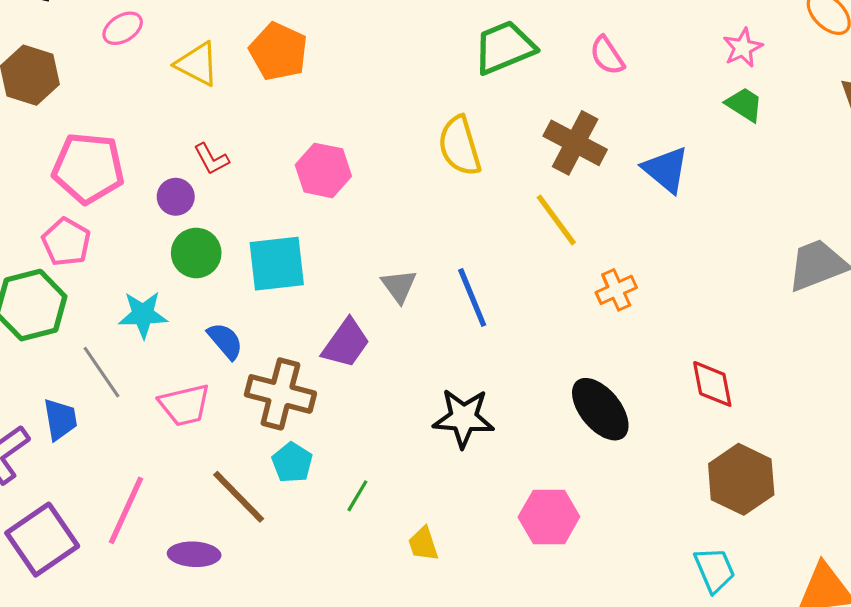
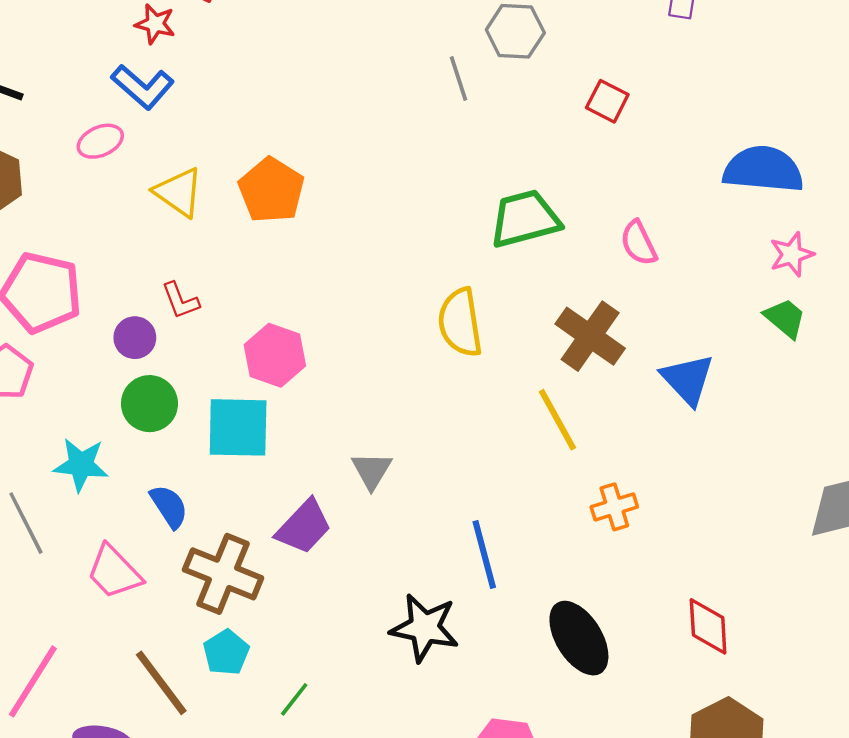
pink hexagon: (323, 170) -> (275, 355), moved
blue line: (472, 297) -> (484, 554), moved
pink trapezoid: (185, 405) -> (114, 572), turned 52

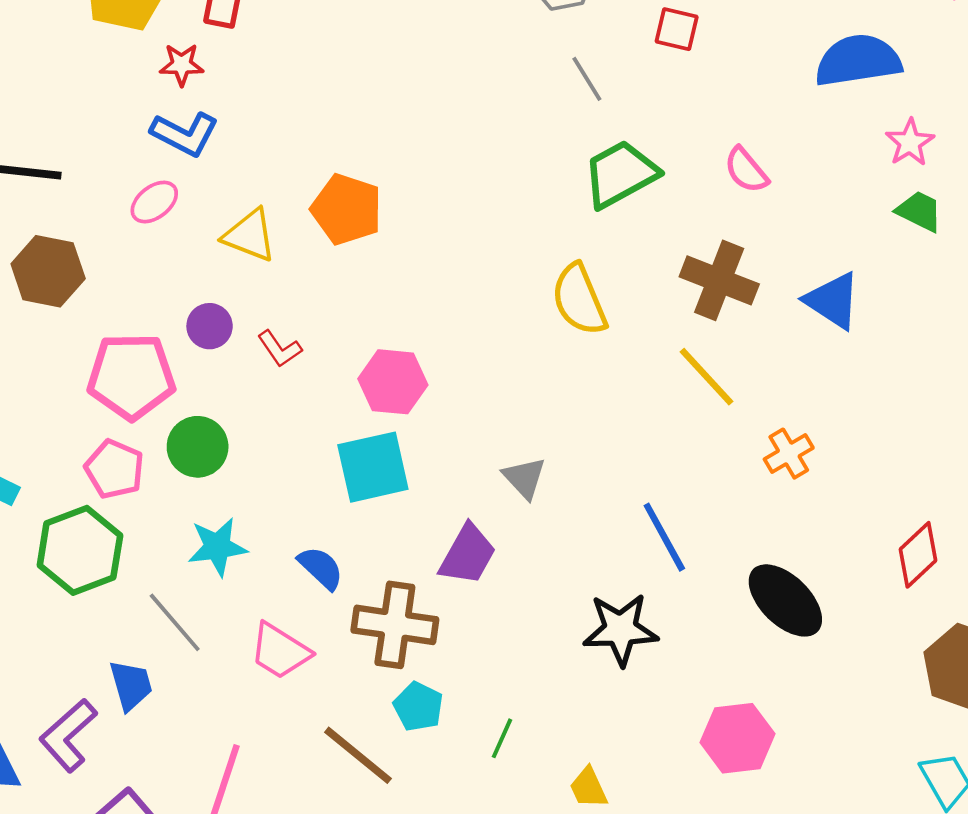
gray line: (458, 79) -> (587, 79), moved
purple circle: (135, 338) -> (210, 326), moved
green circle: (149, 404) -> (198, 447), moved
red diamond: (708, 626) -> (918, 555), turned 64

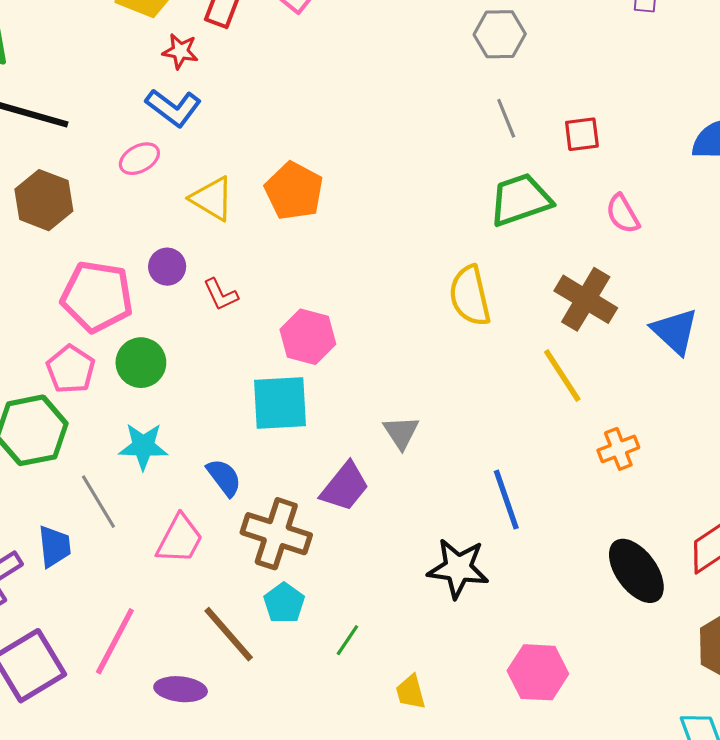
red square: (677, 29) -> (582, 134), moved, turned -30
black ellipse: (785, 600) -> (636, 571), moved
pink trapezoid: (280, 651) -> (180, 539), turned -104

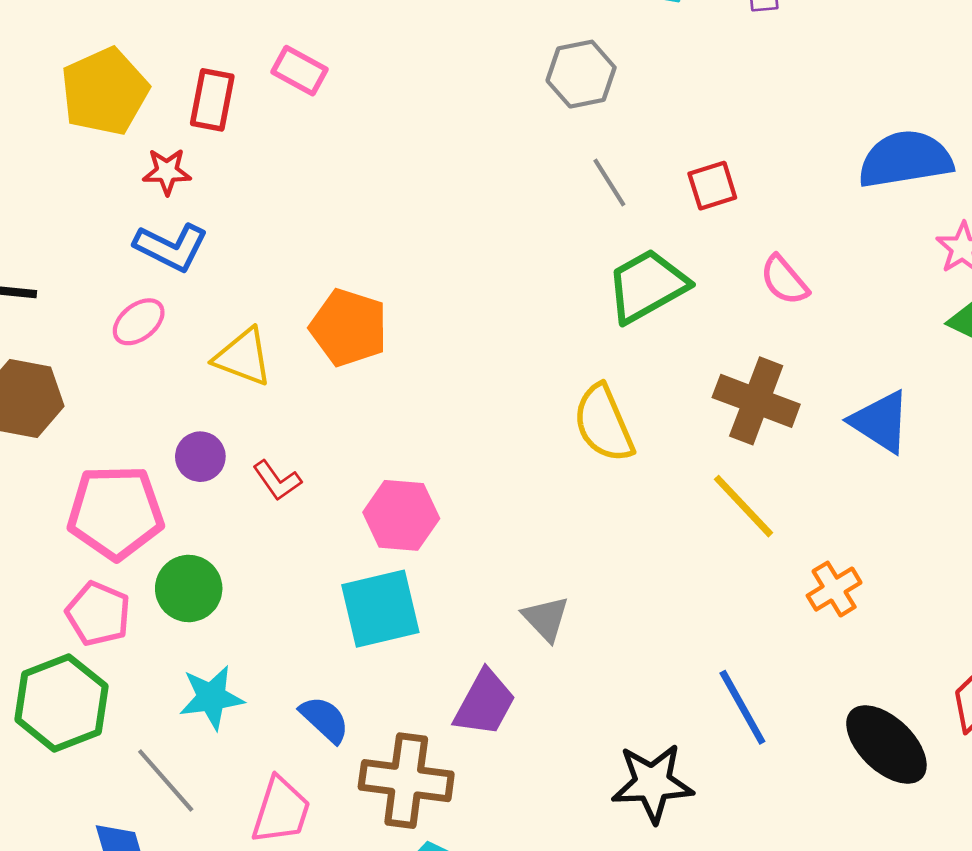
blue line: (506, 500) -> (742, 707), moved

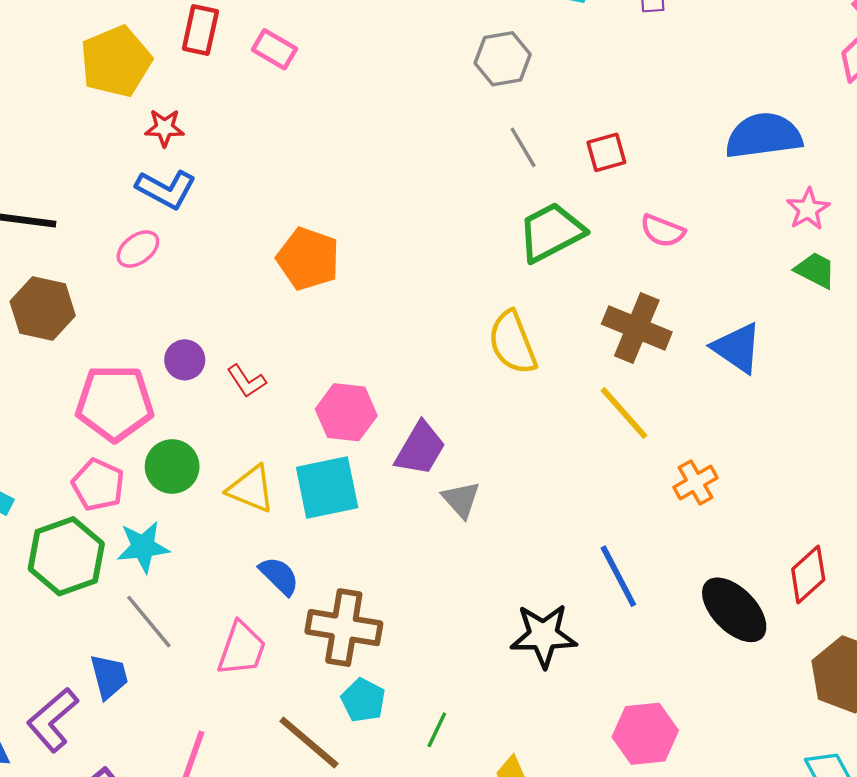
red rectangle: (212, 100) -> (200, 30), moved
pink semicircle: (784, 280) -> (663, 231), turned -30
yellow triangle: (243, 357) -> (251, 489), moved
cyan star: (211, 697) -> (143, 547), moved
purple trapezoid: (485, 703) -> (420, 449), moved

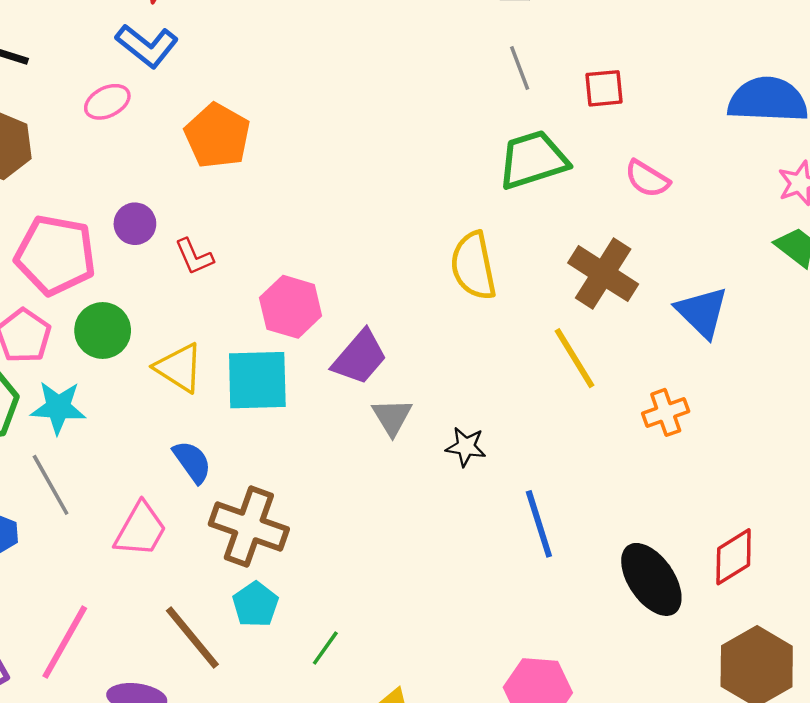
orange pentagon: (308, 259) -> (217, 136), moved
orange cross: (695, 483) -> (666, 412), moved
black star: (544, 635) -> (466, 447), moved, size x0.6

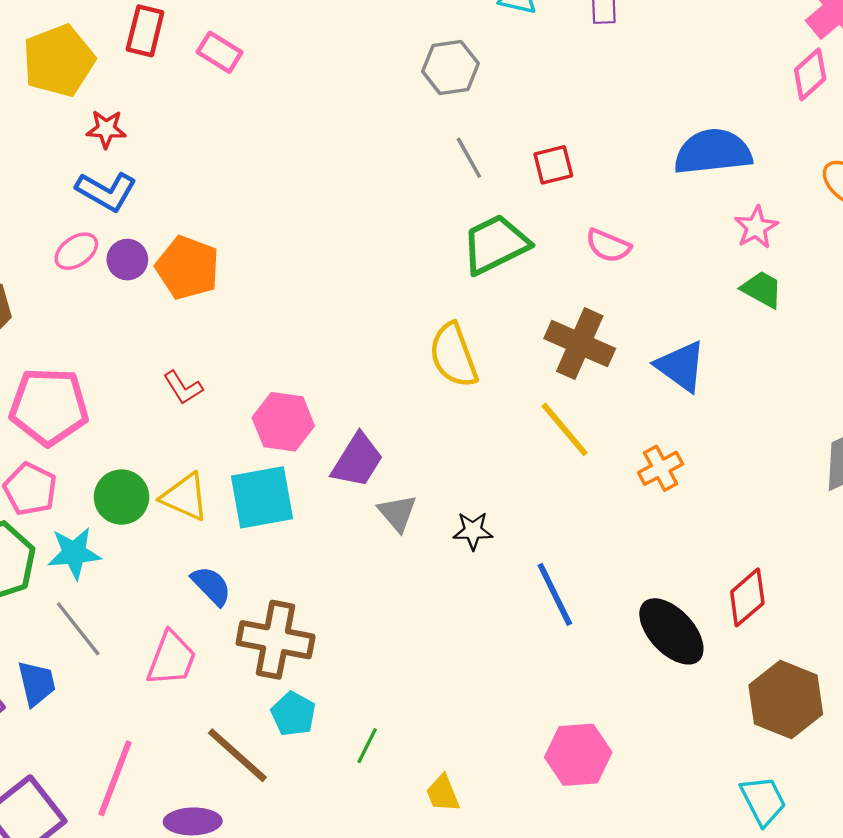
purple circle: (135, 224) -> (127, 260), moved
green circle: (103, 330) -> (121, 497), moved

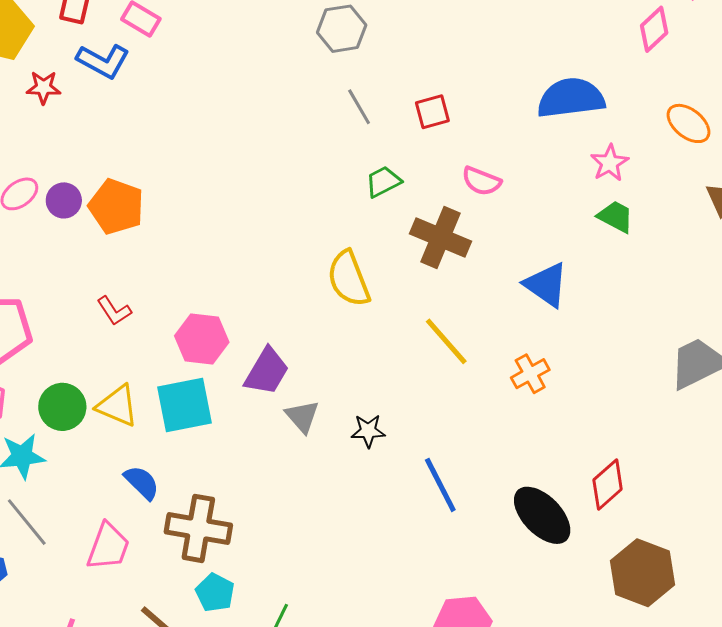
blue L-shape: (106, 191) -> (103, 61), moved
green trapezoid: (495, 244) -> (383, 182), size x0.6
brown cross: (580, 344) -> (440, 238), moved

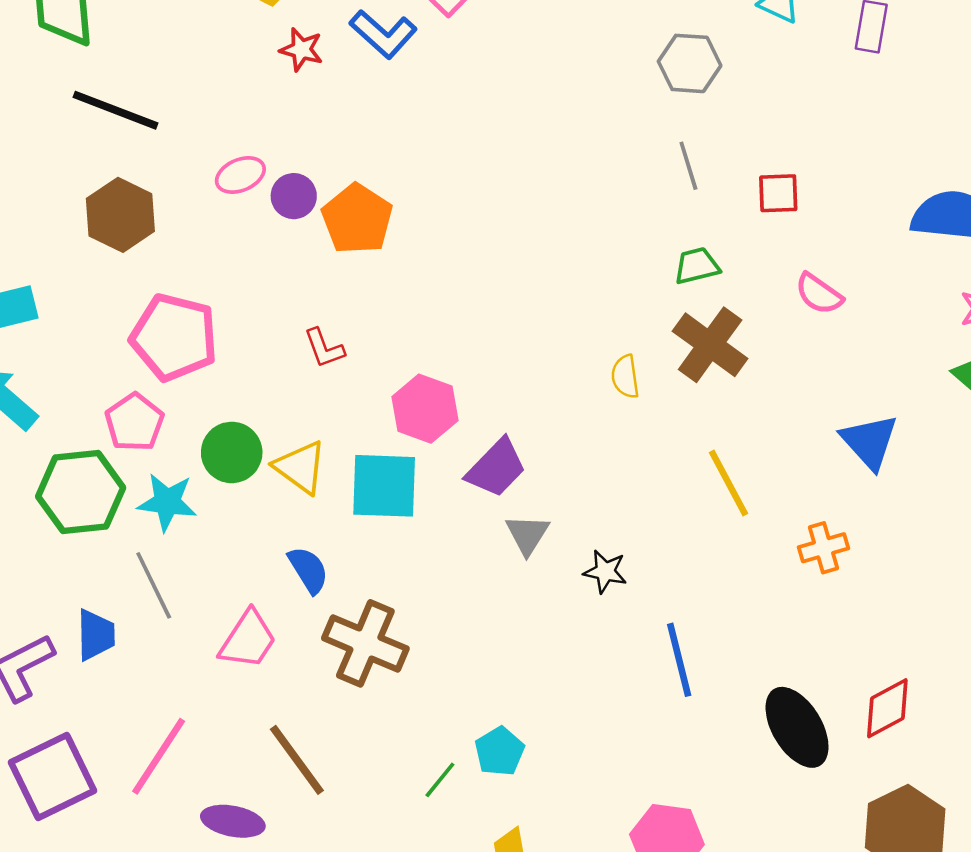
brown cross: (440, 238) -> (710, 345), moved
yellow semicircle: (349, 279) -> (625, 377), size x0.6
cyan pentagon: (215, 593) -> (499, 751), moved

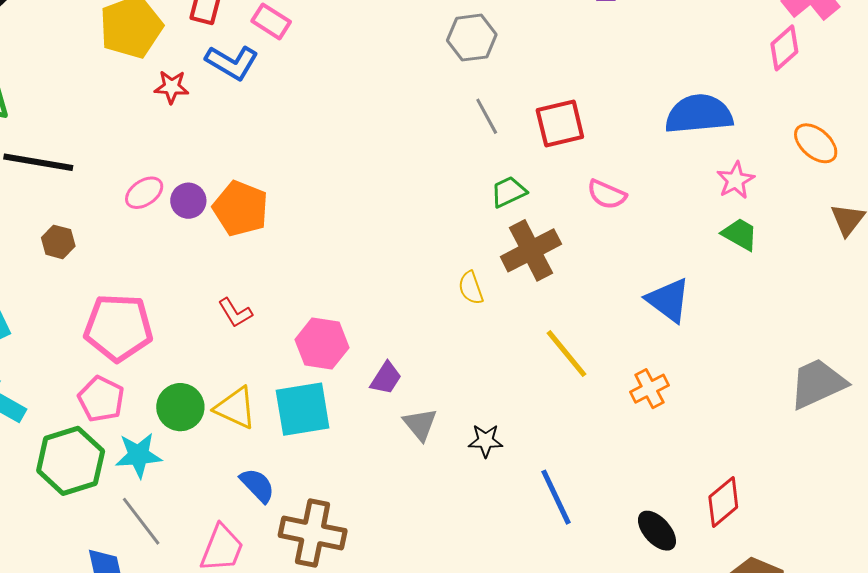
red square: (778, 193) -> (560, 124), size x1.4
brown hexagon: (120, 215) -> (58, 242), size x0.6
brown cross: (710, 345) -> (531, 250), turned 38
purple trapezoid: (496, 468) -> (386, 378), size x0.7
black ellipse: (797, 727) -> (657, 531), size x0.7

